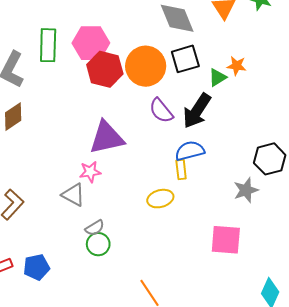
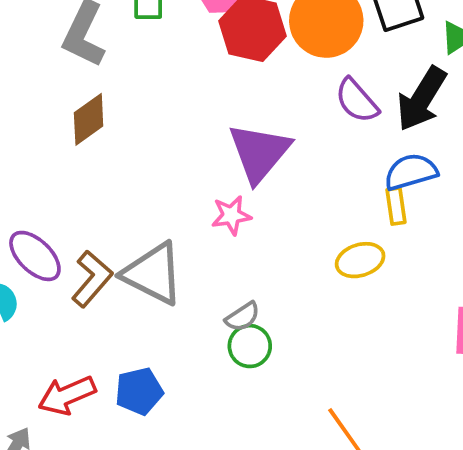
purple triangle: (107, 138) -> (259, 152), turned -36
gray triangle: (73, 195) -> (153, 274), moved, size x1.5

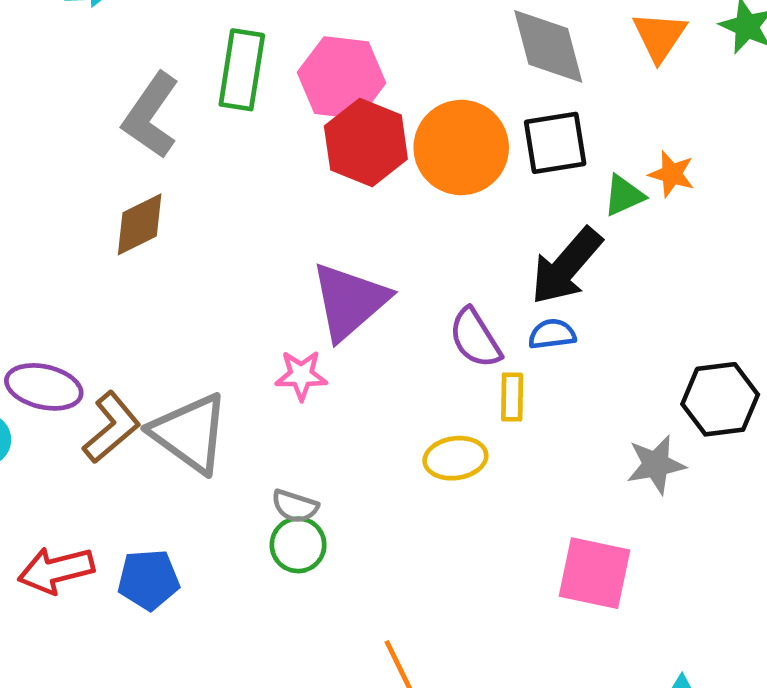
purple semicircle: (357, 101) -> (475, 338), moved
blue semicircle: (411, 172) -> (552, 334), moved, size x0.7
purple ellipse: (35, 256) -> (44, 387), turned -40
gray semicircle: (243, 317) -> (295, 506), turned 42

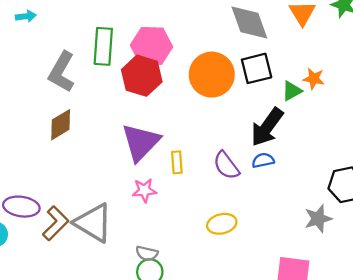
red hexagon: (366, 142) -> (142, 76), moved
purple triangle: (350, 301) -> (141, 142), moved
yellow rectangle: (512, 397) -> (177, 162), moved

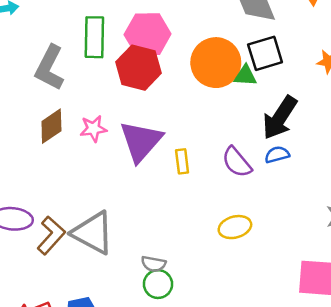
green triangle: (292, 91) -> (245, 76), moved, turned 35
pink star: (144, 190) -> (93, 129), moved

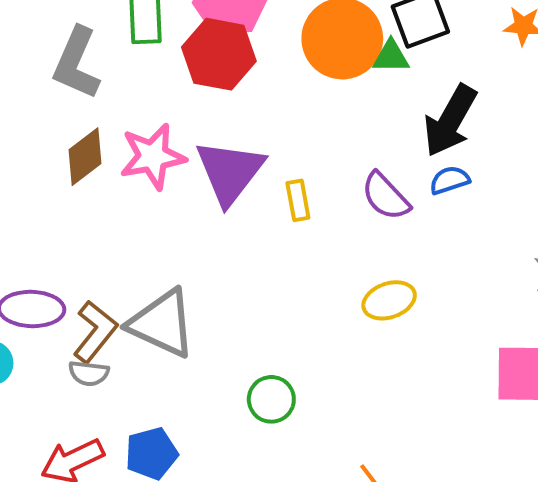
pink star: (93, 129) -> (153, 157), size x1.5
gray semicircle: (154, 264) -> (89, 373), moved

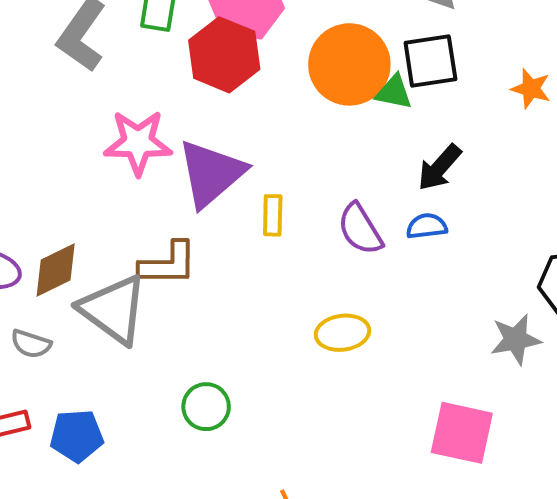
black arrow: (450, 121) -> (439, 168), size x0.7
brown diamond: (85, 157) -> (56, 270), moved
brown L-shape: (95, 332) -> (168, 264), moved, turned 40

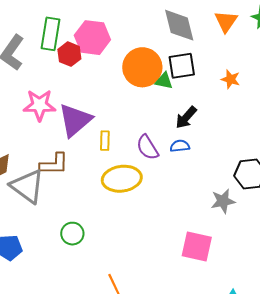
red hexagon: (224, 55) -> (69, 54), moved, size x0.7
yellow ellipse: (343, 333) -> (122, 179), moved, size x1.5

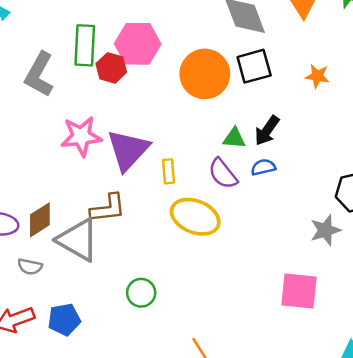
green triangle: (164, 81) -> (234, 138), moved
yellow ellipse: (122, 179) -> (195, 217), turned 36

